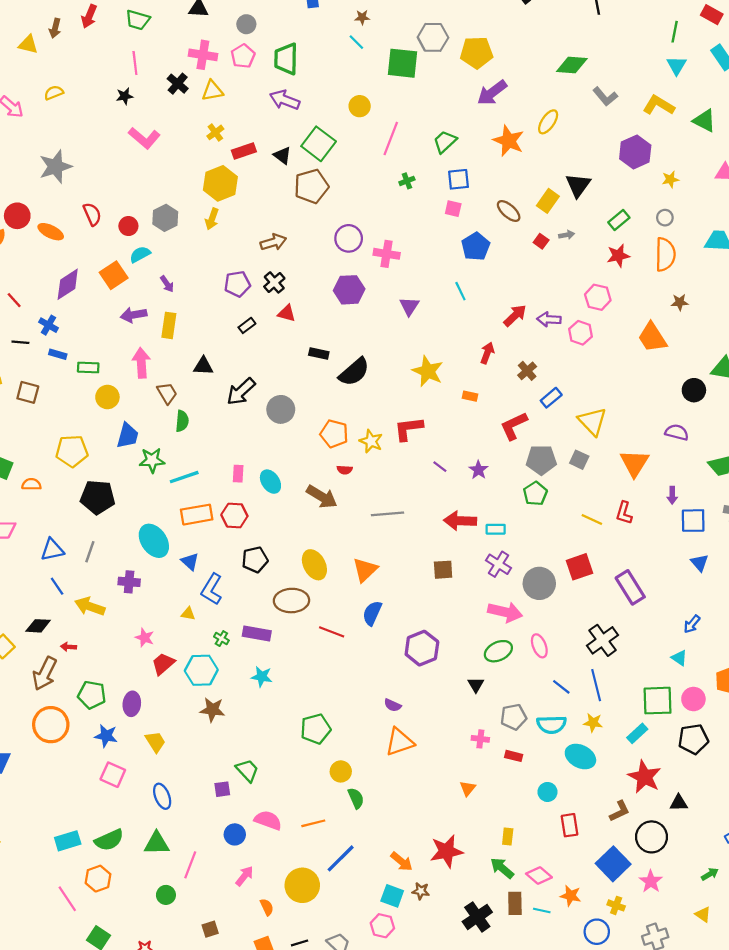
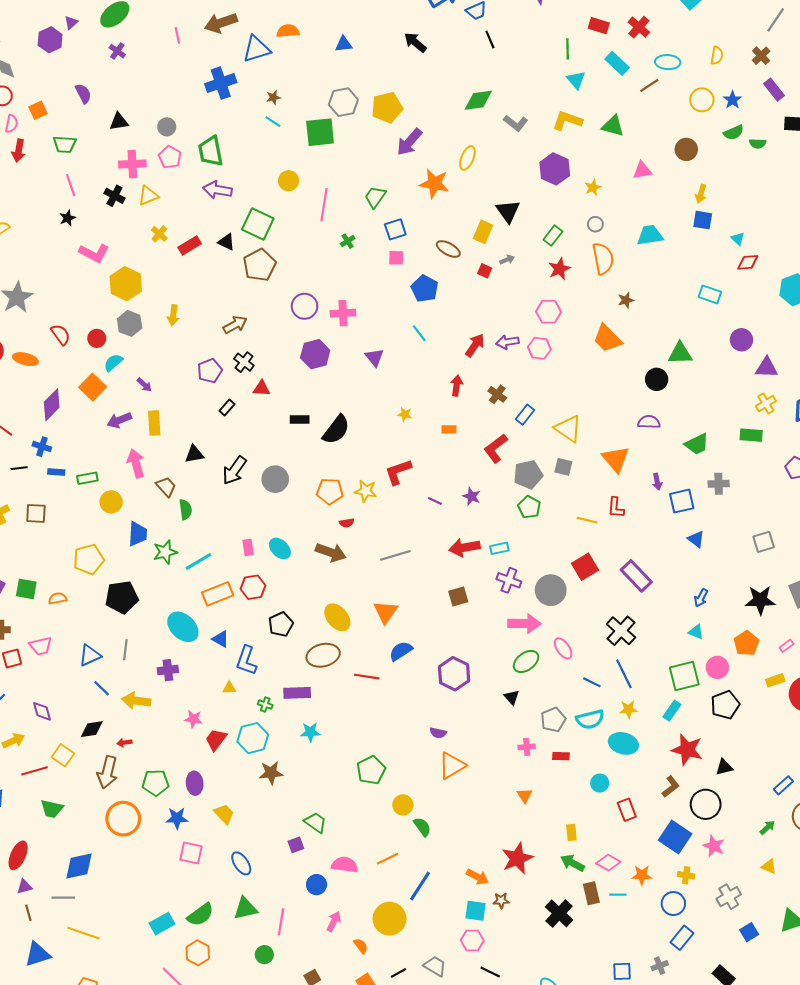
yellow hexagon: (220, 183) -> (126, 284), moved
yellow star: (428, 371) -> (405, 414), size x0.5
blue semicircle: (372, 613) -> (401, 651), turned 45

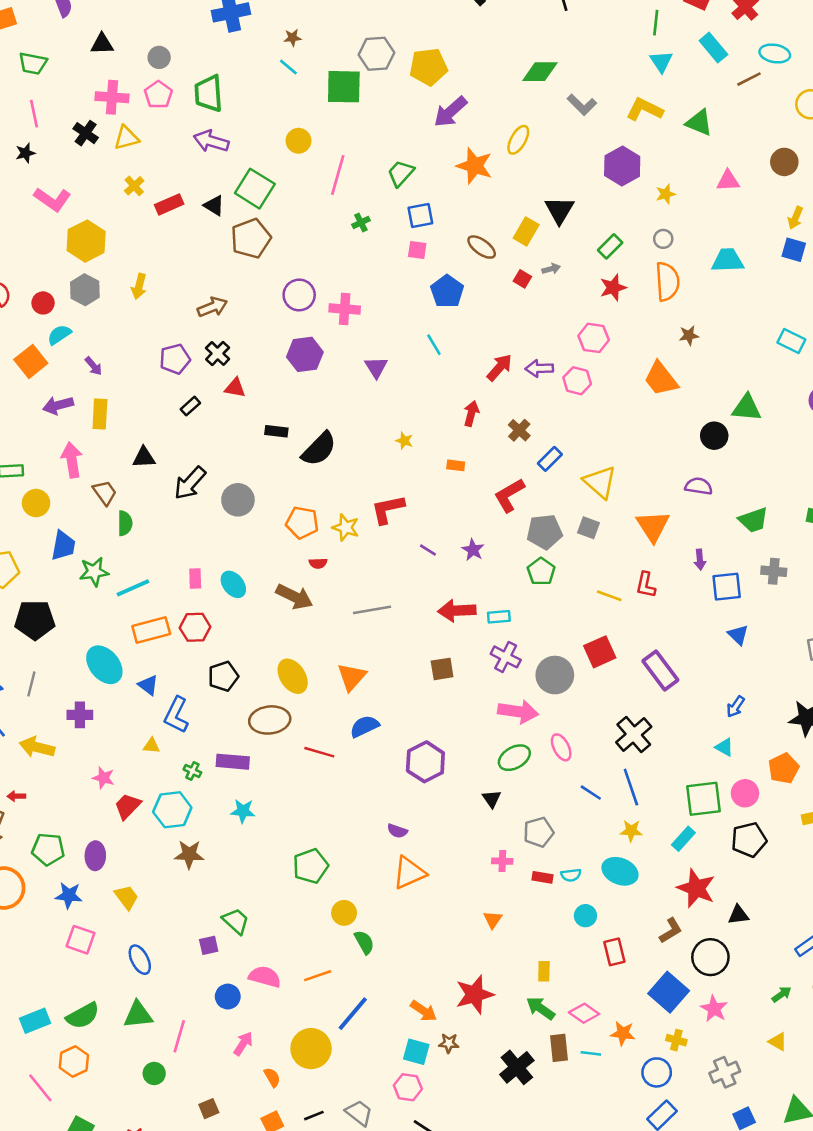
cyan semicircle: (590, 719) -> (571, 875), moved, size x0.6

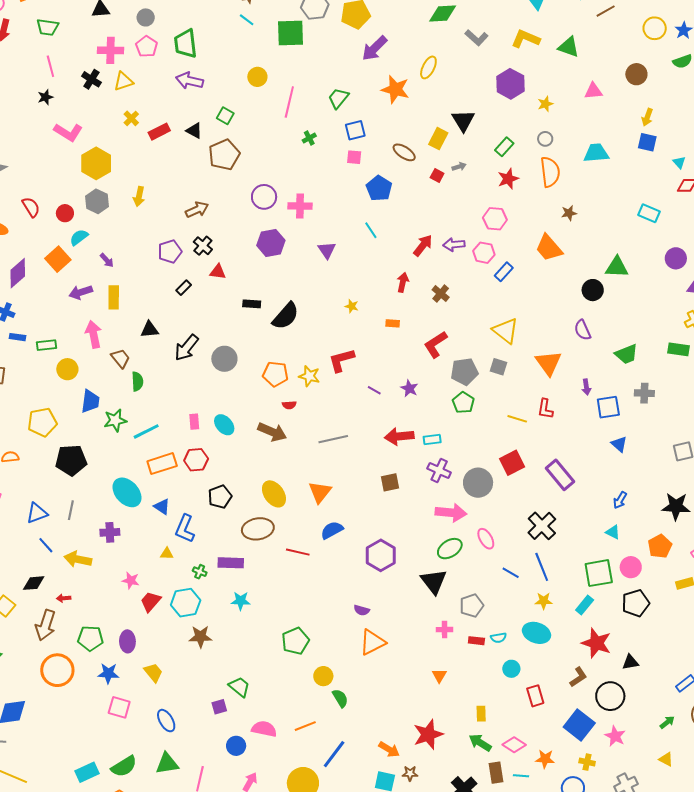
green square: (255, 189) -> (225, 116), size x0.6
blue rectangle: (550, 459) -> (504, 272), moved
purple semicircle: (699, 486) -> (583, 330), turned -120
black triangle: (492, 799) -> (434, 581), size x1.8

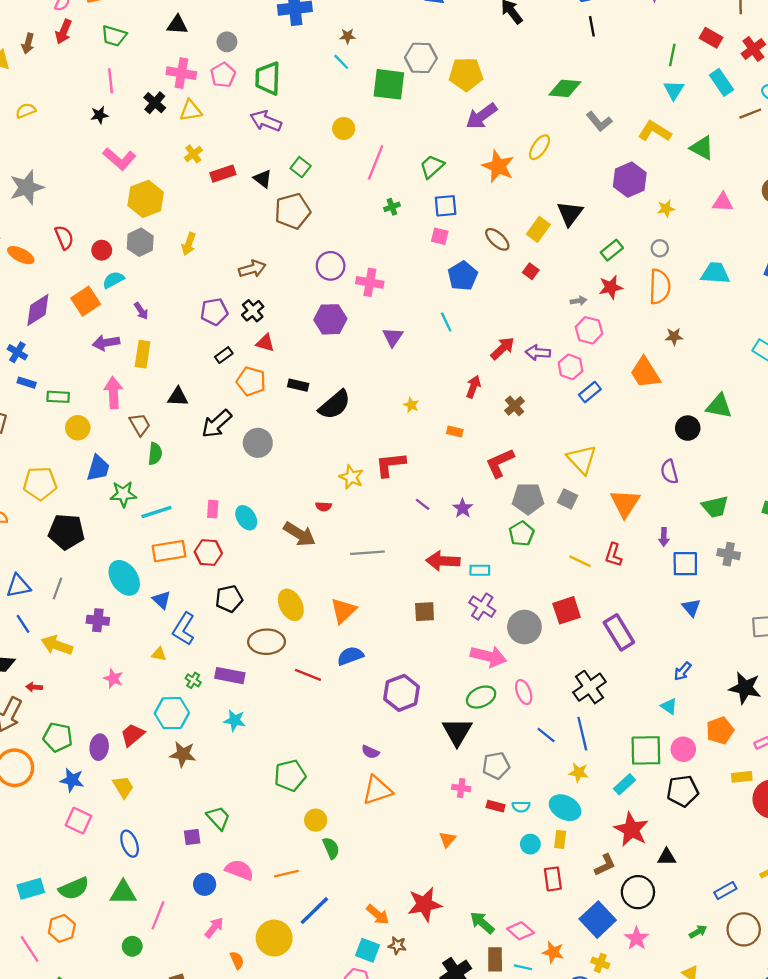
gray arrow: (459, 167) -> (578, 301), moved
orange pentagon: (275, 374) -> (251, 381), moved
red trapezoid: (151, 602) -> (132, 735), moved
yellow rectangle: (481, 714) -> (560, 839), moved

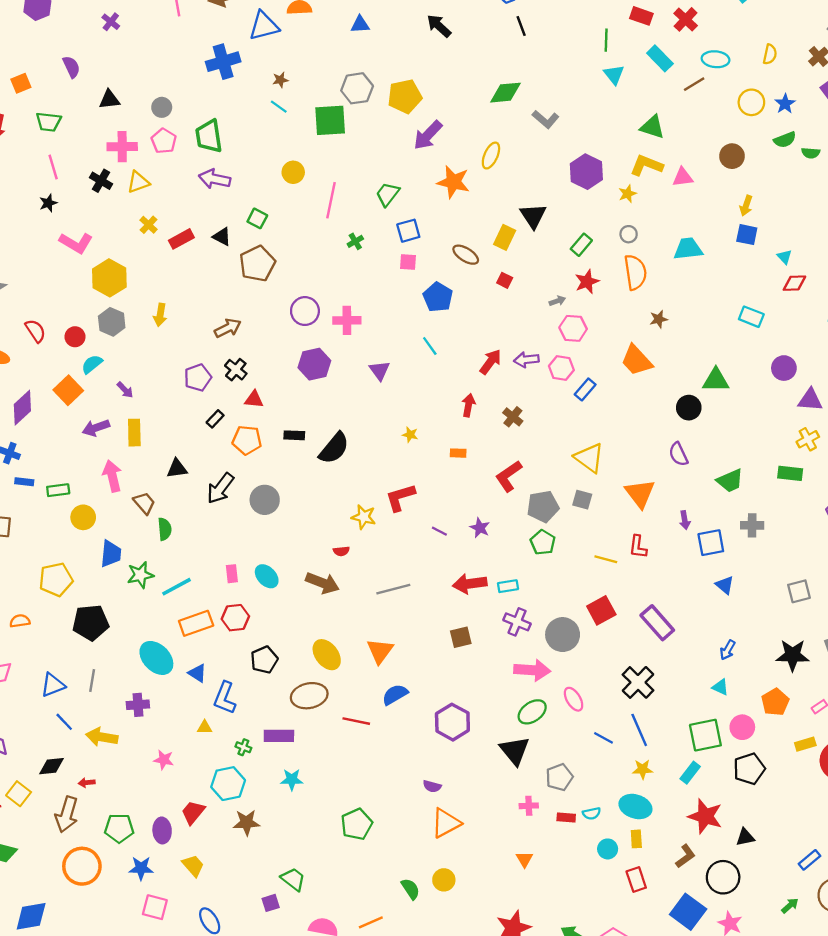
yellow L-shape: (655, 131) -> (646, 165), moved
yellow circle: (316, 820) -> (444, 880), moved

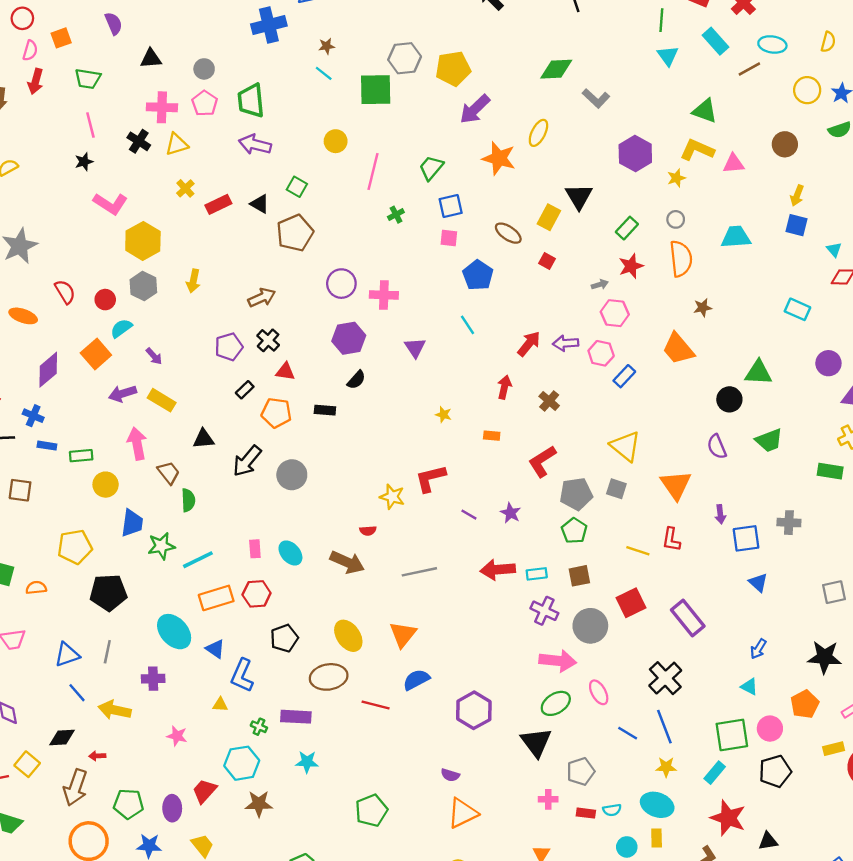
yellow rectangle: (134, 433) -> (162, 400), turned -60
black semicircle: (334, 448) -> (356, 380), moved, size x0.6
green trapezoid: (730, 481) -> (769, 440), moved
brown square: (461, 637) -> (579, 576), moved

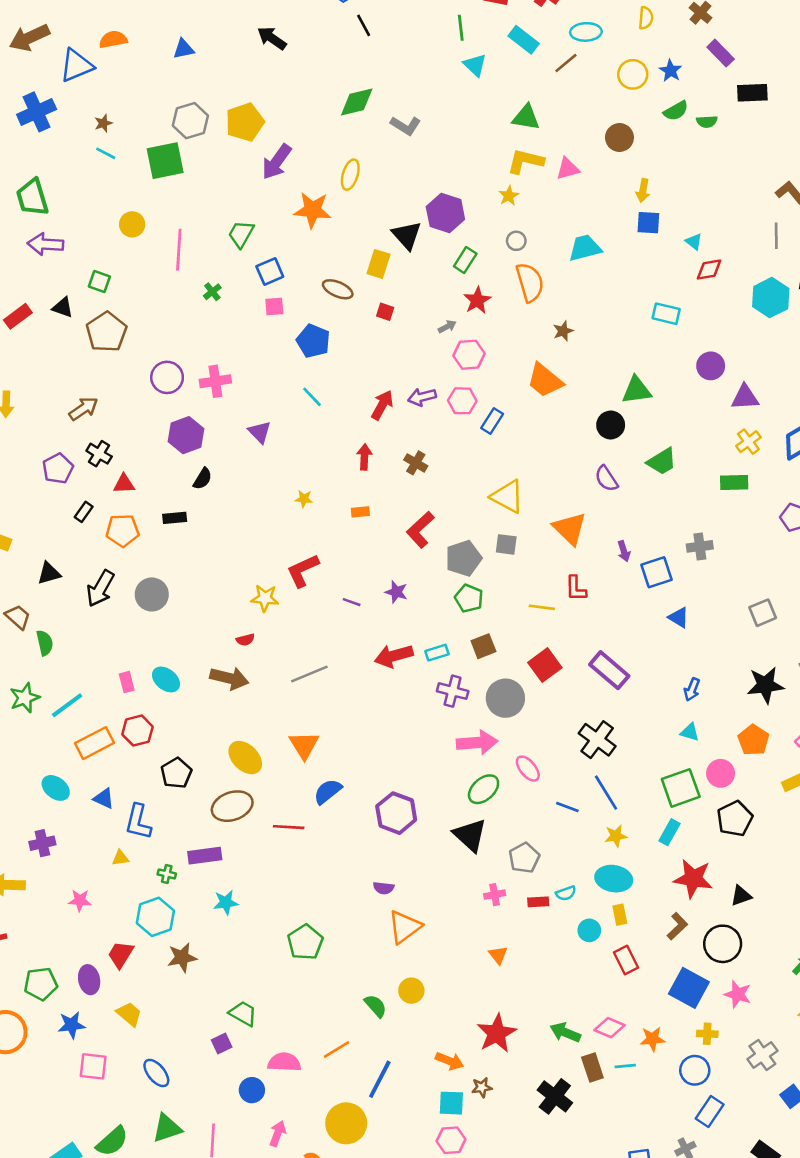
purple hexagon: (635, 154) -> (445, 213), moved
cyan ellipse: (174, 632) -> (56, 788), size x0.7

